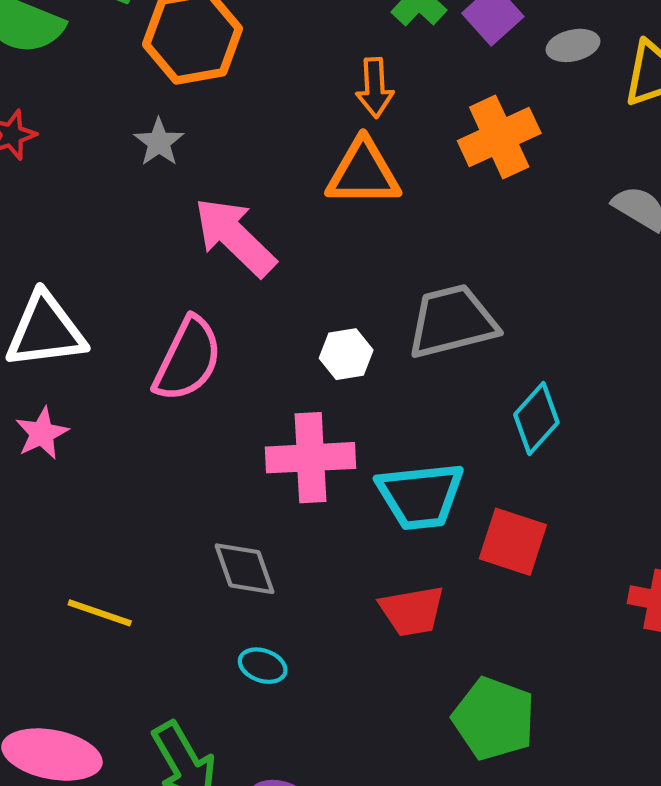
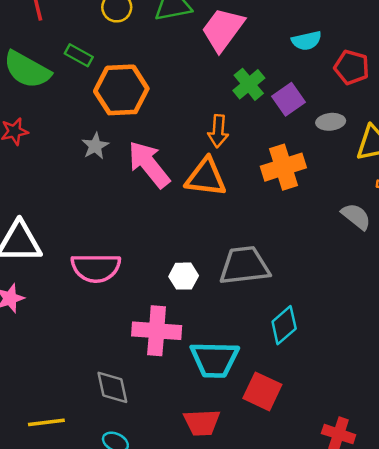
pink arrow: (235, 237) -> (149, 164), moved
pink semicircle: (188, 359) -> (96, 268), turned 57
yellow line: (100, 613) -> (46, 422), moved, turned -33

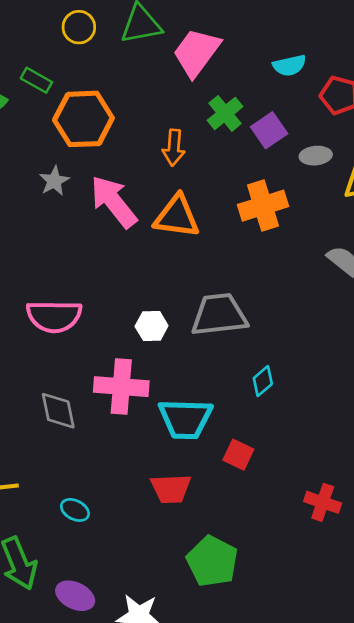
orange arrow: (218, 131) -> (174, 148), moved
cyan diamond: (284, 325) -> (263, 381), size x0.7
gray diamond: (112, 387) -> (58, 411), moved
red square: (262, 391) -> (238, 455), size x0.7

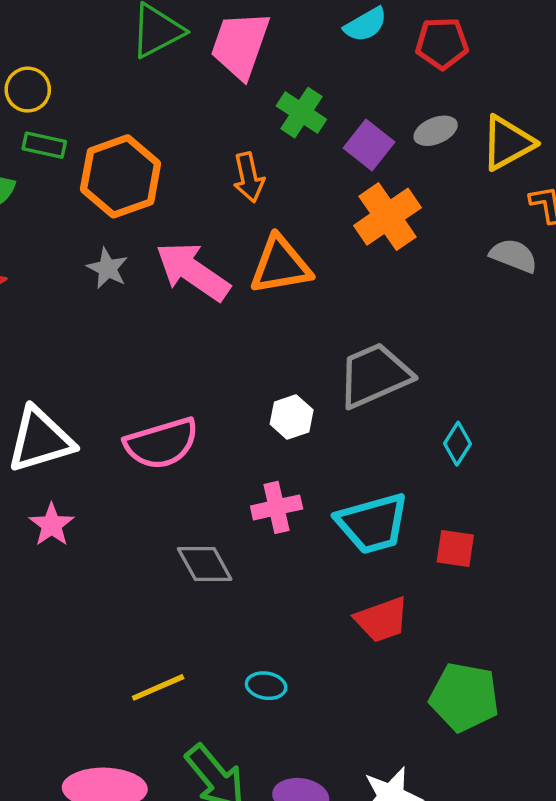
yellow circle: (79, 27) -> (28, 90), moved
purple square: (269, 130) -> (369, 145), moved
pink cross: (121, 387) -> (277, 507), size x0.7

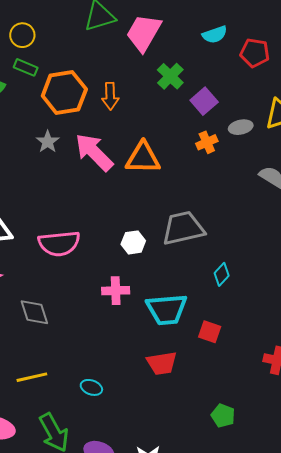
gray ellipse: (436, 131) -> (241, 127), moved
orange arrow: (249, 177) -> (110, 96), moved
orange cross: (388, 217) -> (207, 142), size x0.6
gray diamond: (205, 564) -> (34, 312), moved
green pentagon: (464, 697) -> (223, 416), moved, size x0.6

